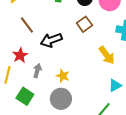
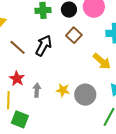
black arrow: (51, 40) -> (44, 45), moved, turned 150
green square: (25, 96) -> (20, 119), moved
gray circle: (61, 99) -> (85, 95), moved

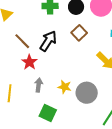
red star: (17, 79) -> (29, 62), moved
green square: (20, 119) -> (48, 113), moved

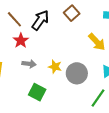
gray arrow: (39, 85) -> (29, 64), turned 88

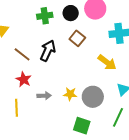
red star: (21, 41) -> (24, 79), moved
green square: (37, 92) -> (82, 126), moved

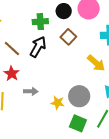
green cross: (45, 16) -> (40, 22), moved
yellow star: (70, 94) -> (58, 103), moved
green square: (82, 126) -> (78, 123), moved

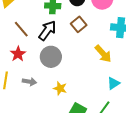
gray arrow: (31, 91) -> (29, 82), moved
gray circle: (79, 96) -> (51, 57), moved

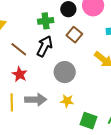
gray circle: (51, 57) -> (65, 72), moved
gray arrow: (29, 82) -> (36, 100), size x1.5

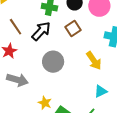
yellow star: (67, 101) -> (45, 103), moved

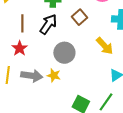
brown line: (16, 27) -> (22, 23), turned 42
yellow star: (45, 103) -> (54, 75), moved

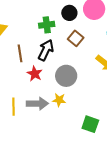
red star: (20, 48) -> (35, 74), moved

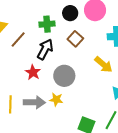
brown line: (20, 53) -> (18, 39), moved, turned 48

